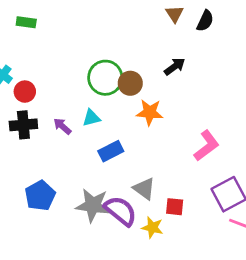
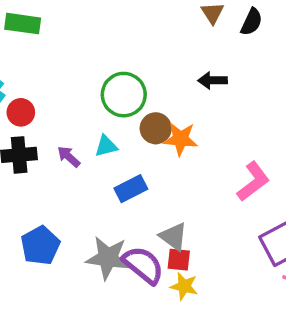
green rectangle: (26, 22) -> (23, 24), size x1.4
black arrow: (175, 67) -> (212, 80), turned -145
brown circle: (130, 83) -> (156, 128), moved
red square: (175, 207) -> (179, 260), moved

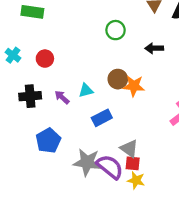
green circle: (124, 95) -> (116, 30), moved, size x0.7
red circle: (21, 112) -> (45, 59), moved
blue pentagon: (40, 245) -> (48, 141), moved

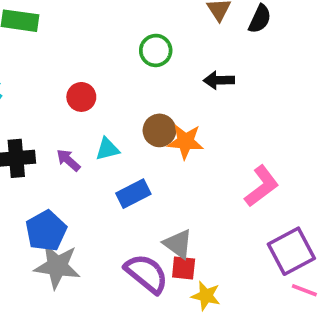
red circle: (45, 59) -> (81, 97), moved
gray star: (87, 162) -> (57, 266), moved
yellow star: (136, 180) -> (206, 296), moved

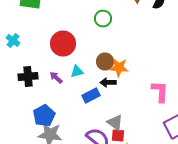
black arrow: (219, 80) -> (108, 83), moved
red circle: (81, 97) -> (63, 44), size x1.6
pink L-shape: (262, 186) -> (160, 92), turned -50

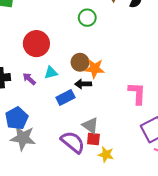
green circle: (103, 19) -> (87, 18), moved

